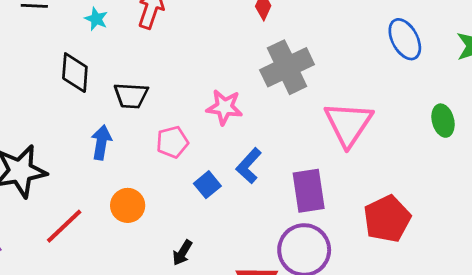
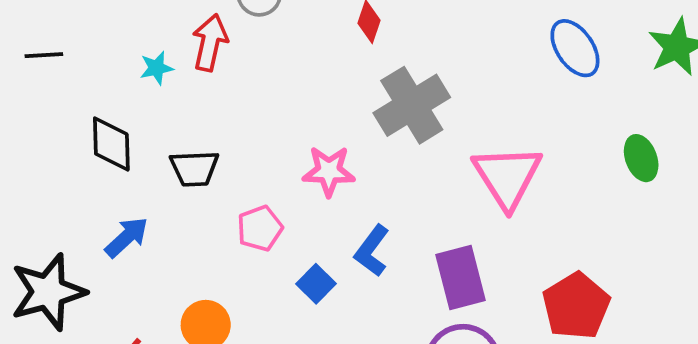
cyan star: (96, 19) -> (156, 68), moved, turned -30
blue arrow: (101, 142) -> (127, 237), moved, turned 44

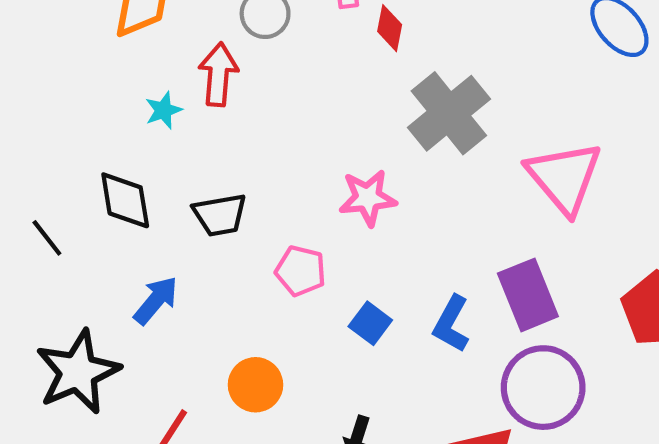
black line: (44, 55) -> (47, 238), moved, turned 63
pink pentagon: (260, 228) -> (301, 271), turned -30
blue L-shape: (372, 251) -> (451, 324), moved

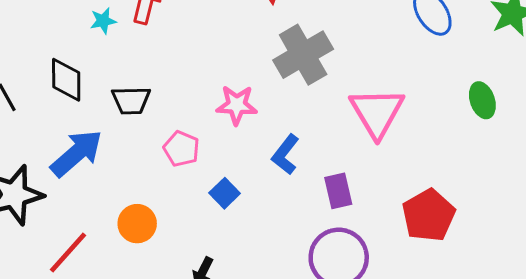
purple rectangle: (528, 295) -> (338, 191), size x0.7
blue arrow: (156, 300) -> (77, 153), size x1.5
blue L-shape: (451, 324) -> (285, 155), moved

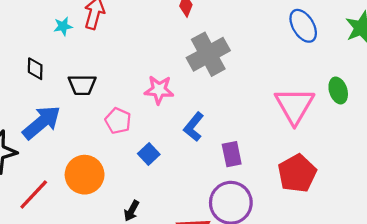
black diamond: (66, 80) -> (35, 69), size x0.7
pink triangle: (377, 112) -> (294, 106), moved
orange circle: (137, 224) -> (85, 175), size x1.4

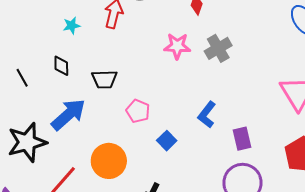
cyan star: (63, 26) -> (72, 26), moved
gray cross: (208, 54) -> (218, 48), size x0.7
pink star: (159, 90) -> (177, 46), moved

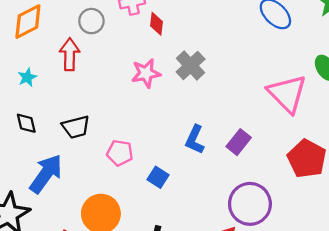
purple rectangle: (242, 139) -> (239, 142), moved, turned 65

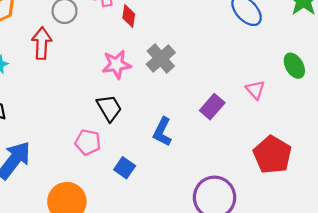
pink triangle: (287, 94) -> (255, 90), size x0.5
black trapezoid: (76, 127) -> (109, 108), moved, turned -108
purple rectangle: (239, 142) -> (212, 107), moved

